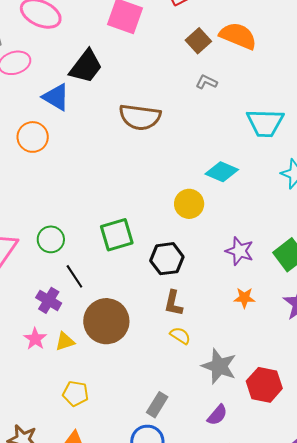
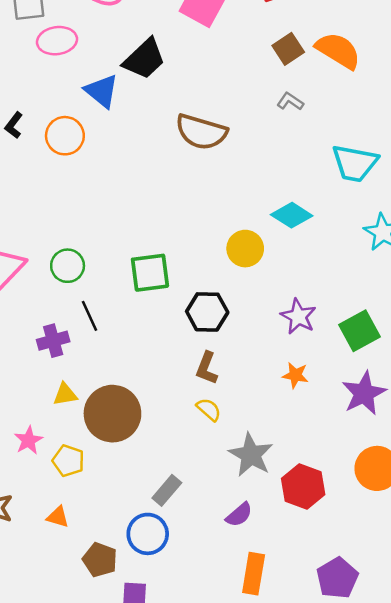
purple cross: (49, 300) -> (53, 341), turned 35
brown circle: (106, 321) -> (112, 414), moved
pink star: (35, 339) -> (29, 440), moved

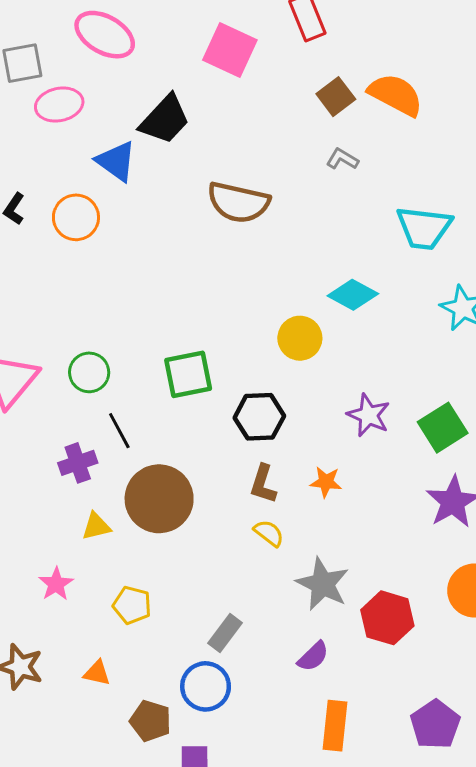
orange star: (295, 375) -> (326, 482), moved
brown circle: (112, 414) -> (159, 499), moved
yellow pentagon: (68, 461) -> (132, 605), moved

